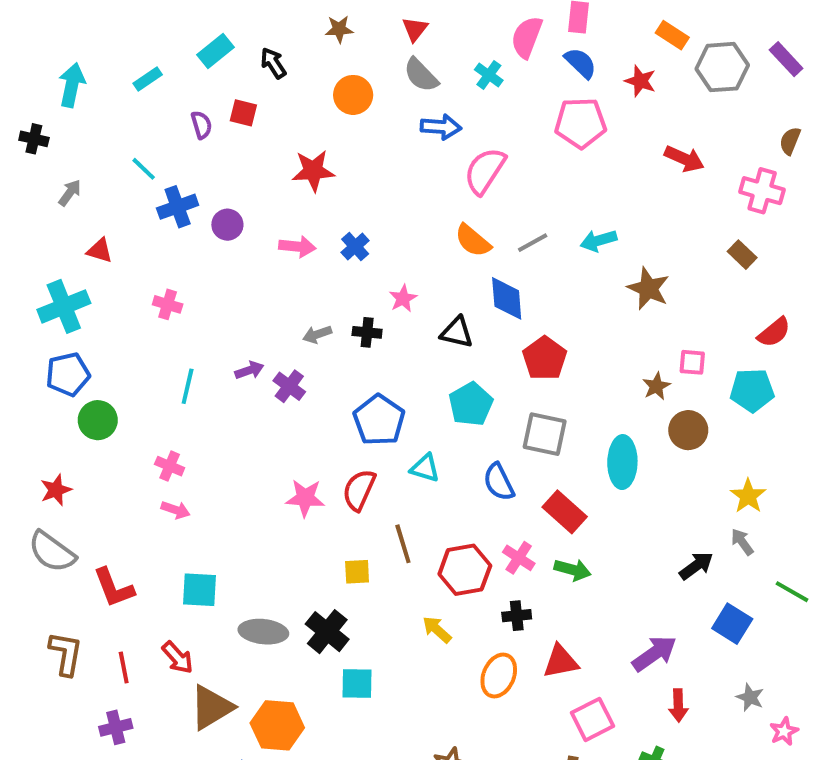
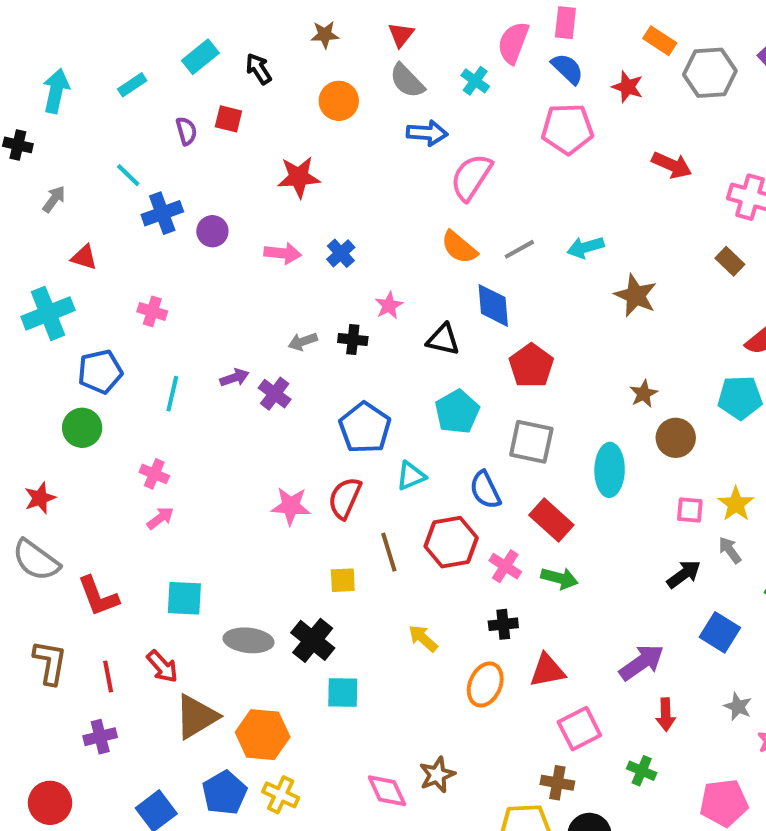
pink square: (692, 362) -> (690, 510), moved
blue pentagon: (68, 374) -> (100, 372), moved
cyan triangle: (425, 468) -> (411, 476), turned -40
pink arrow: (176, 510) -> (160, 518), turned -56
red hexagon: (465, 570) -> (451, 542), moved

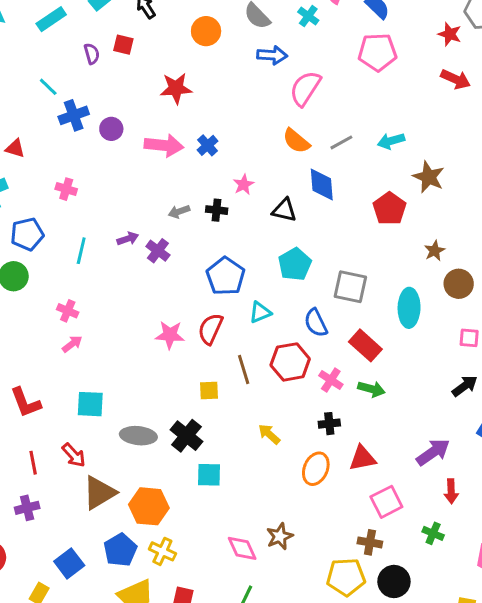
cyan rectangle: (132, 85) -> (51, 19), size x1.4
red star: (628, 87) -> (450, 34), moved
pink arrow: (283, 253) -> (164, 145), size x1.4
red pentagon: (531, 366) -> (389, 209), moved

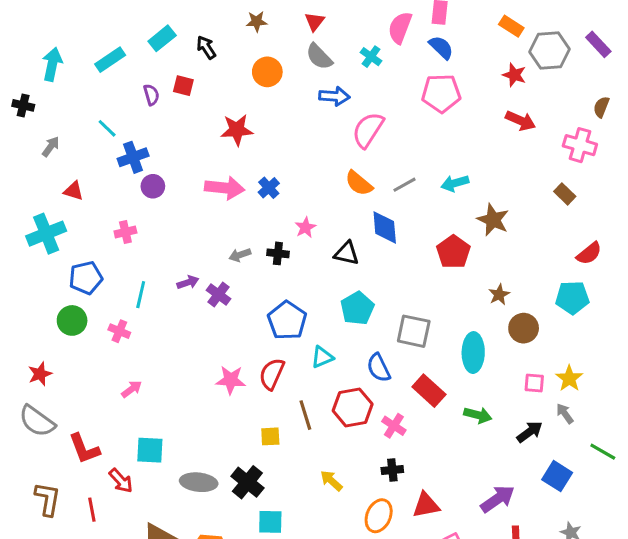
purple circle: (111, 129) -> (153, 186), moved
pink cross: (66, 189) -> (125, 232), turned -30
pink cross: (68, 311) -> (119, 331), moved
green arrow: (371, 389) -> (478, 415), moved
red arrow: (74, 455) -> (121, 481), moved

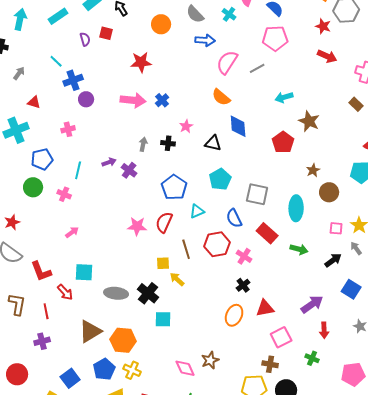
gray line: (405, 185) -> (257, 68), moved
gray arrow: (240, 255) -> (143, 144), turned 120
black cross: (392, 470) -> (243, 285), turned -32
yellow arrow: (331, 481) -> (177, 279), moved

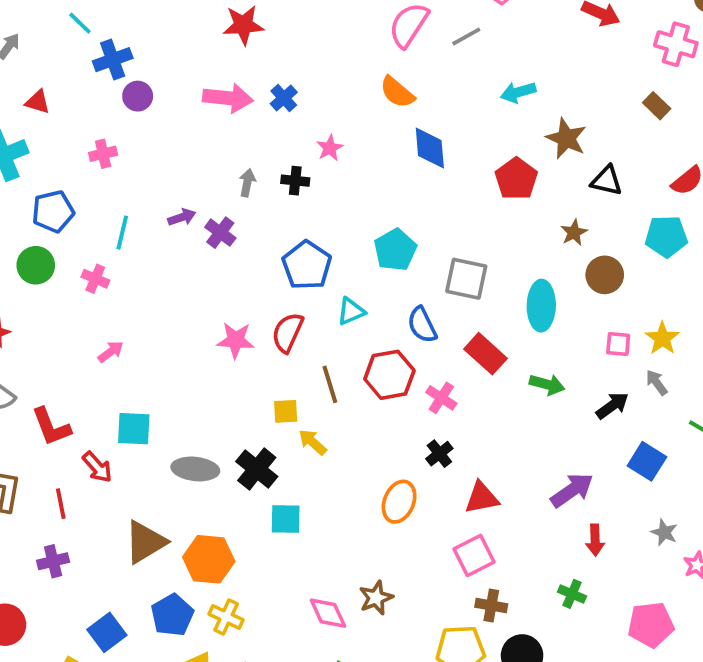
black triangle: (213, 143) -> (607, 181), moved
orange ellipse: (234, 315) -> (399, 502), moved
pink square: (281, 337) -> (474, 555), moved

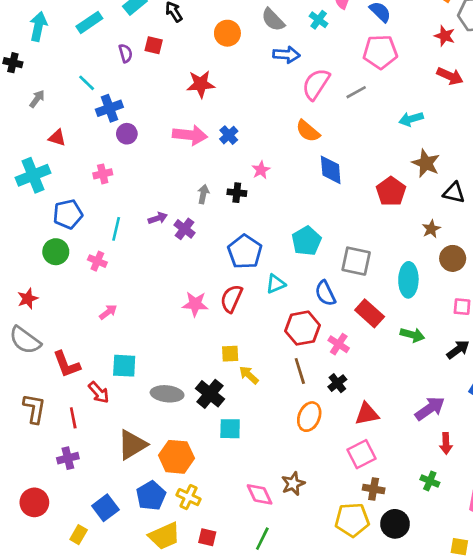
cyan arrow: (518, 92) -> (411, 119), moved
brown line: (330, 384) -> (300, 371), moved

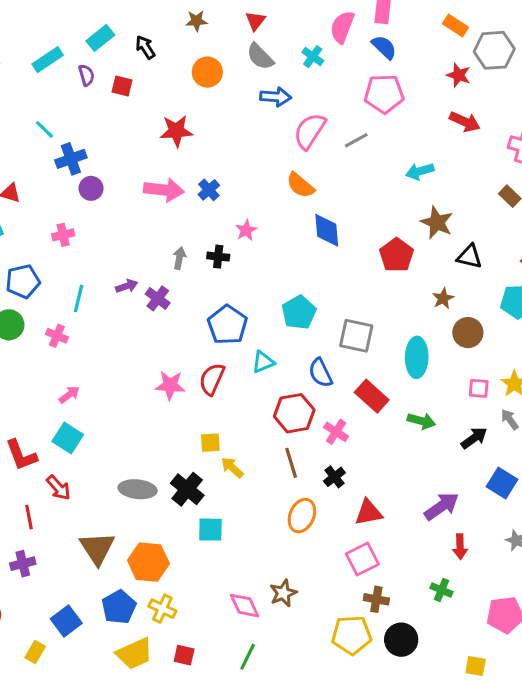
purple semicircle: (126, 53) -> (86, 75), moved
cyan square: (124, 366) -> (68, 438), moved, turned 30
brown triangle: (132, 445) -> (97, 548), turned -32

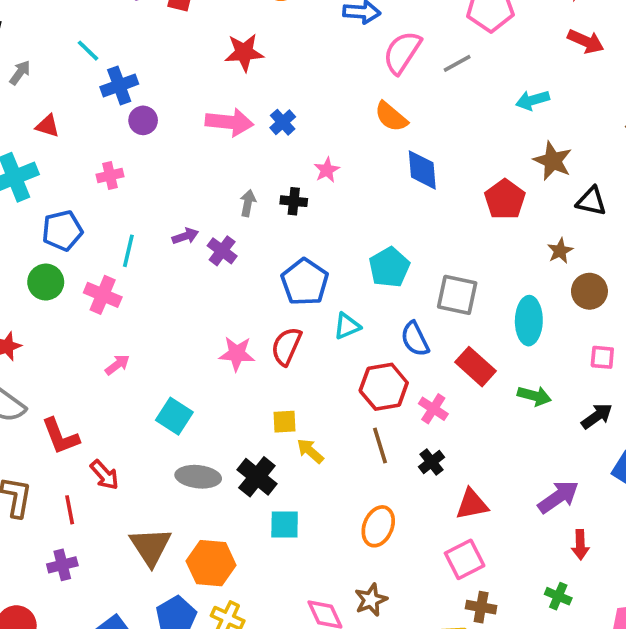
pink cross: (57, 336) -> (103, 295), size x1.4
cyan square: (68, 438) -> (174, 416), moved
orange ellipse: (302, 516) -> (378, 526), moved

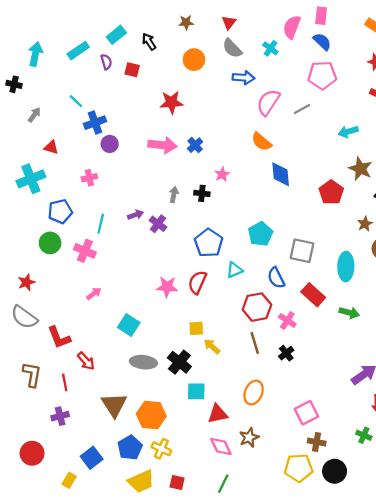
red triangle: (472, 504) -> (218, 414), moved

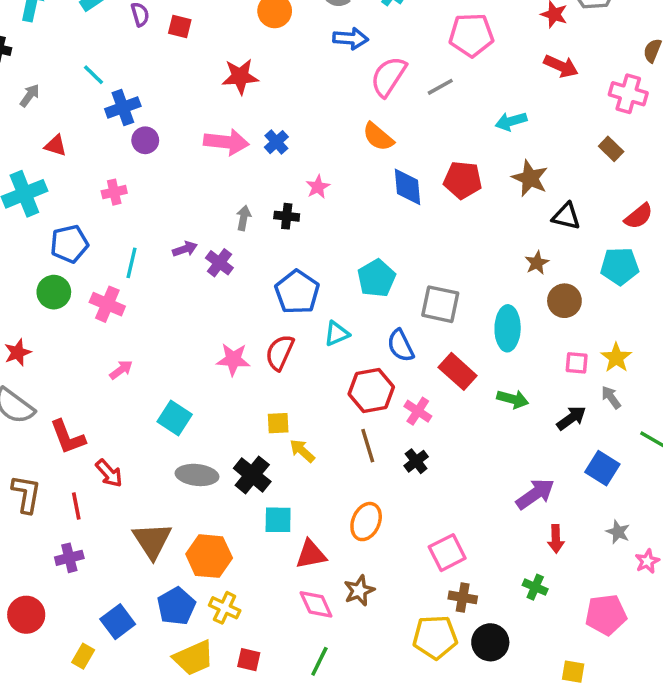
red pentagon: (331, 192) -> (463, 180), moved, turned -30

